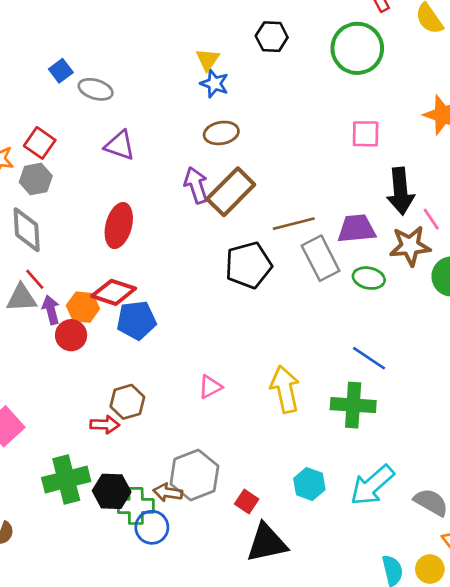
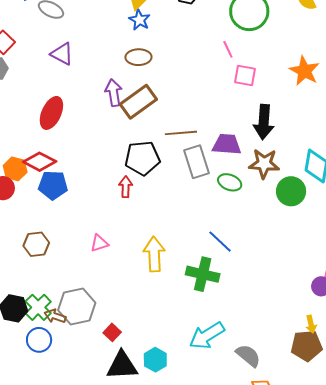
pink line: (431, 219) -> (228, 49), moved
red arrow: (105, 425) -> (126, 187), moved, turned -100
cyan hexagon: (309, 484) -> (155, 360), moved
green cross: (136, 506) -> (38, 307), moved, turned 36

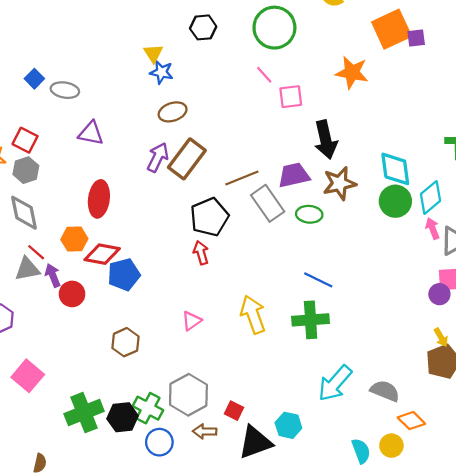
purple arrow: (114, 93) -> (158, 157), turned 52
orange hexagon: (15, 169) -> (74, 239), moved
green circle: (291, 191) -> (395, 201), moved
brown arrow: (55, 316) -> (205, 431), moved

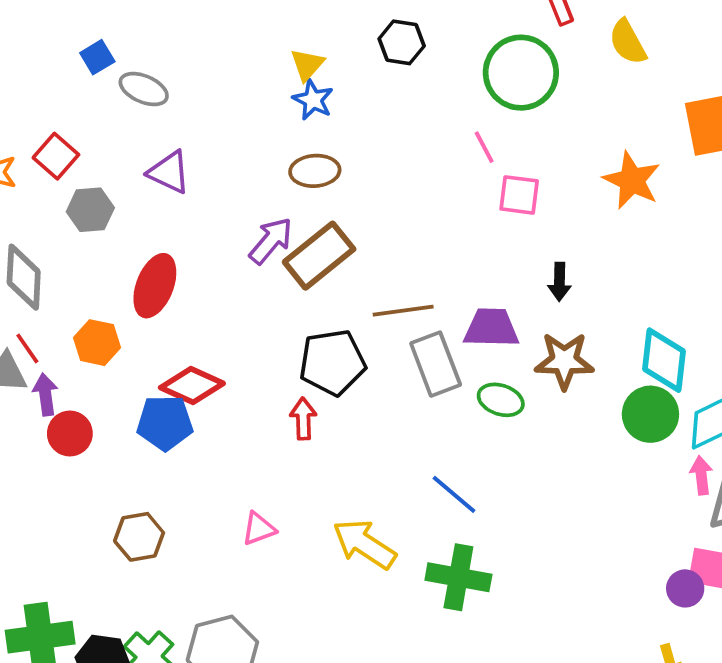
black arrow: (326, 140) -> (560, 282), size x0.6
gray hexagon: (26, 170) -> (90, 210), moved
red diamond: (102, 254) -> (192, 385), moved
blue line: (318, 280) -> (454, 494), moved
yellow arrow: (253, 314) -> (364, 544), turned -51

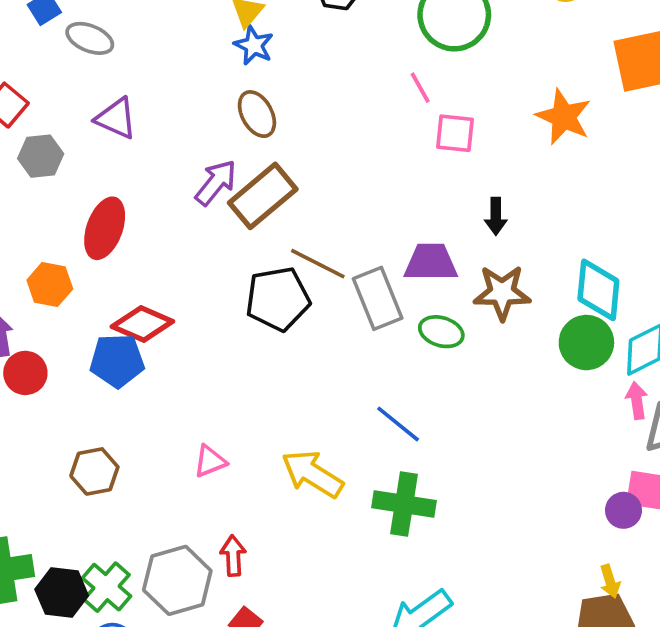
brown ellipse: (315, 171) -> (257, 114), turned 66
brown line: (403, 311) -> (318, 264), moved, turned 36
red arrow: (303, 419) -> (233, 556), moved

